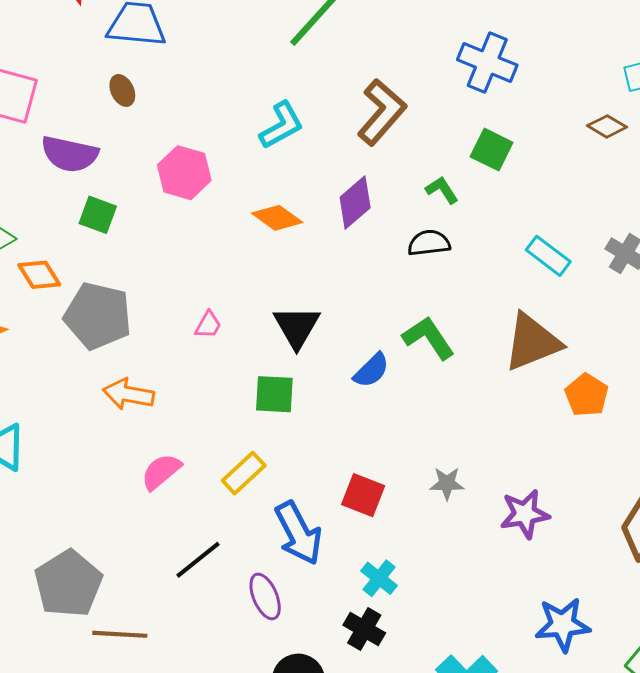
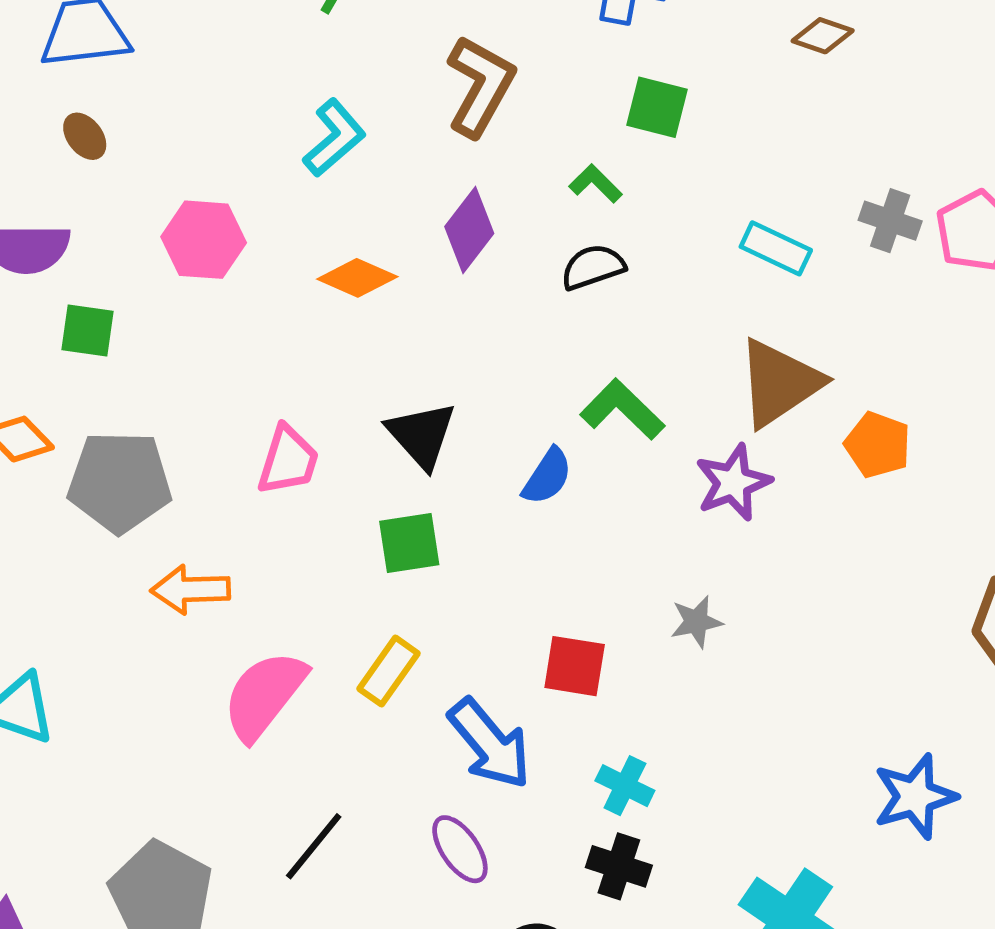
pink trapezoid: (208, 325) -> (288, 460), size x1.6
pink semicircle: (161, 472) -> (264, 695), size x1.5
purple star: (525, 514) -> (733, 482), moved
black line: (198, 560) -> (314, 846), moved

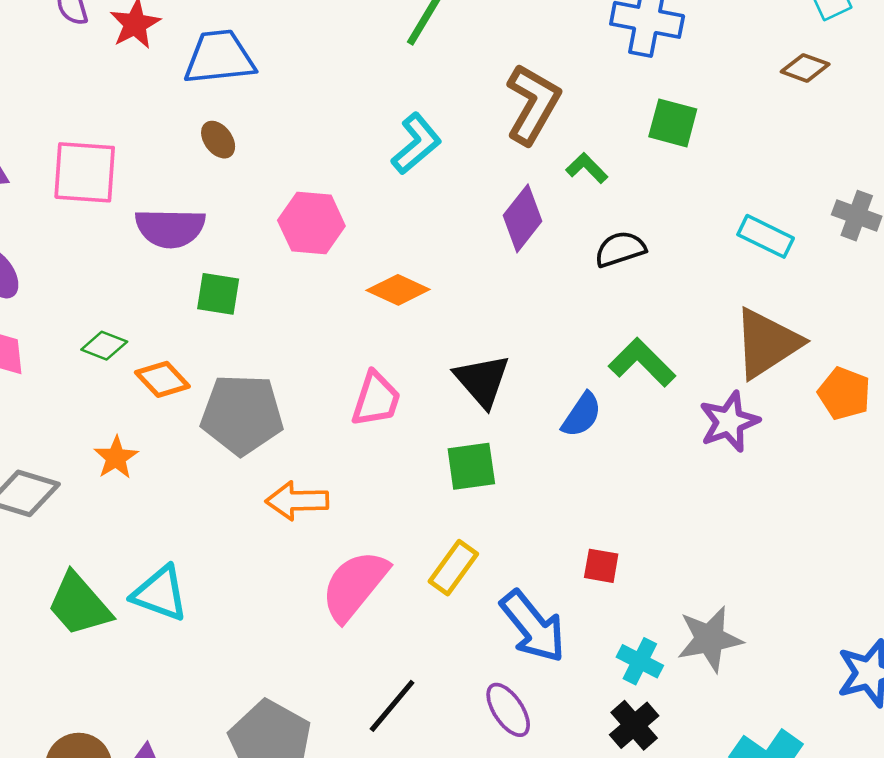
green L-shape: (595, 184) -> (587, 168), moved
orange diamond: (357, 278) -> (398, 290), moved
gray star: (696, 622) -> (710, 639), moved, size x1.6
red square: (575, 666) -> (601, 566), size x0.7
black cross: (619, 866) -> (634, 725), turned 30

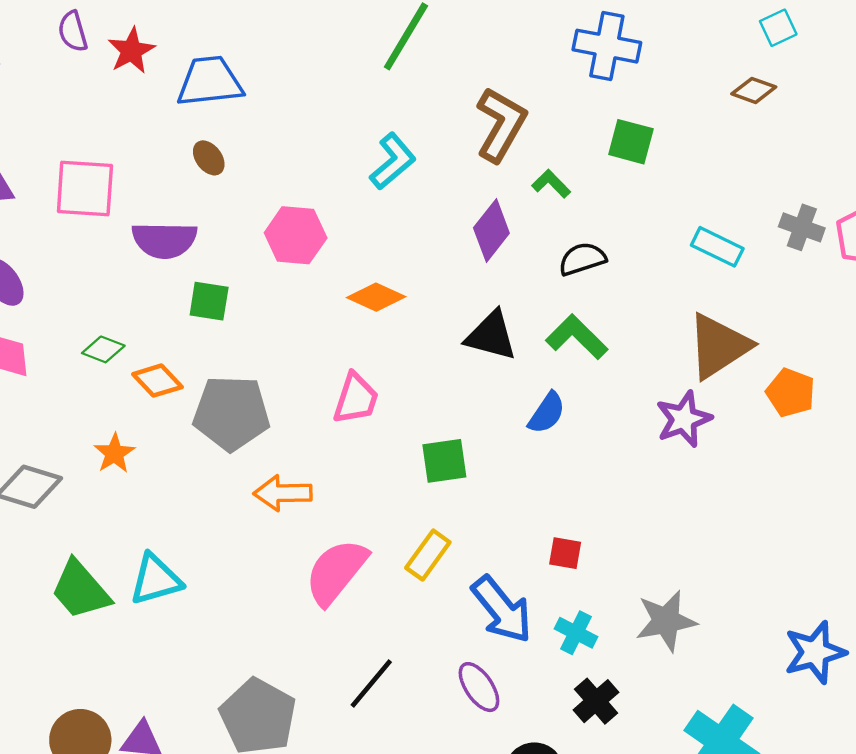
green L-shape: (642, 362) -> (577, 337), moved
black triangle: (482, 381) -> (491, 336), moved, turned -34
cyan triangle: (160, 593) -> (156, 579), turned -36
cyan cross: (640, 661) -> (576, 633), moved

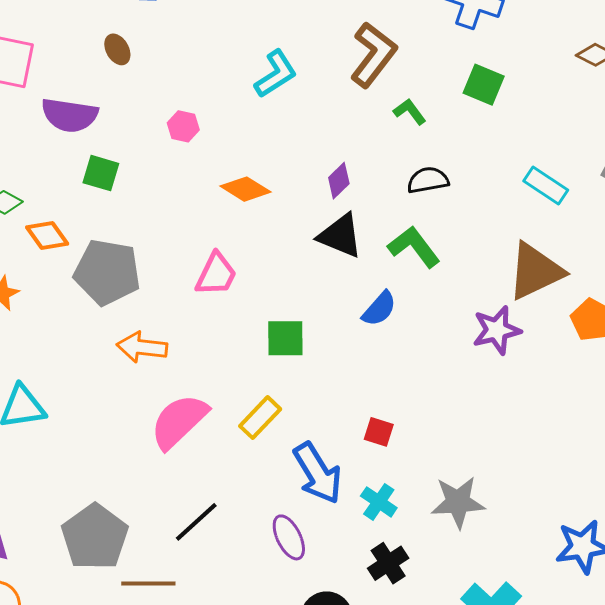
purple diamond: (491, 231) -> (339, 181), moved, size x0.7
pink hexagon: (296, 235) -> (183, 126), size x0.6

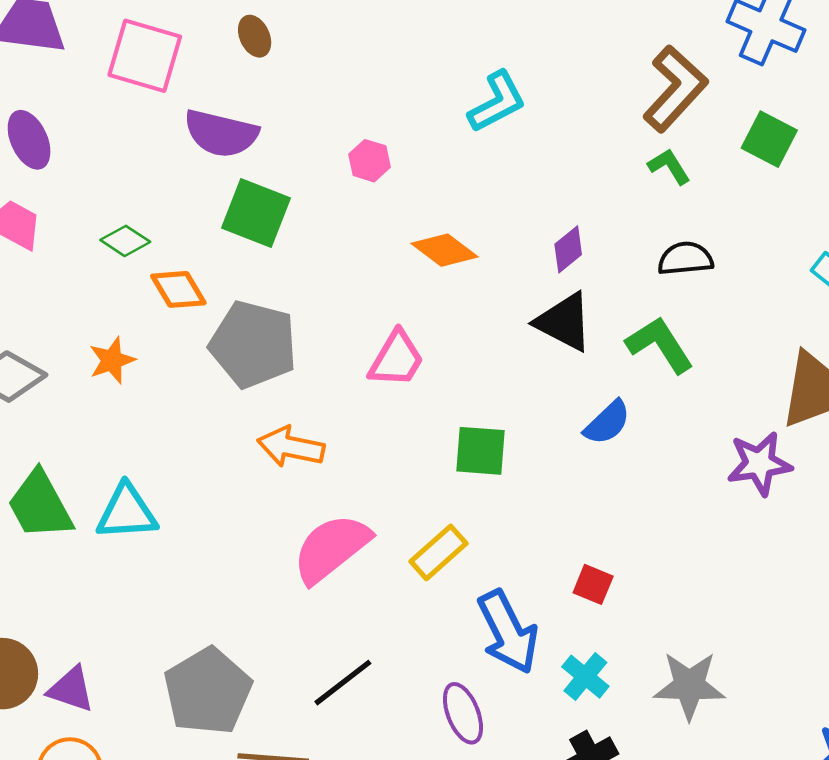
brown ellipse: (117, 49) -> (255, 36), moved
brown L-shape: (373, 55) -> (675, 89), moved
green square: (101, 173) -> (256, 213), size x1.4

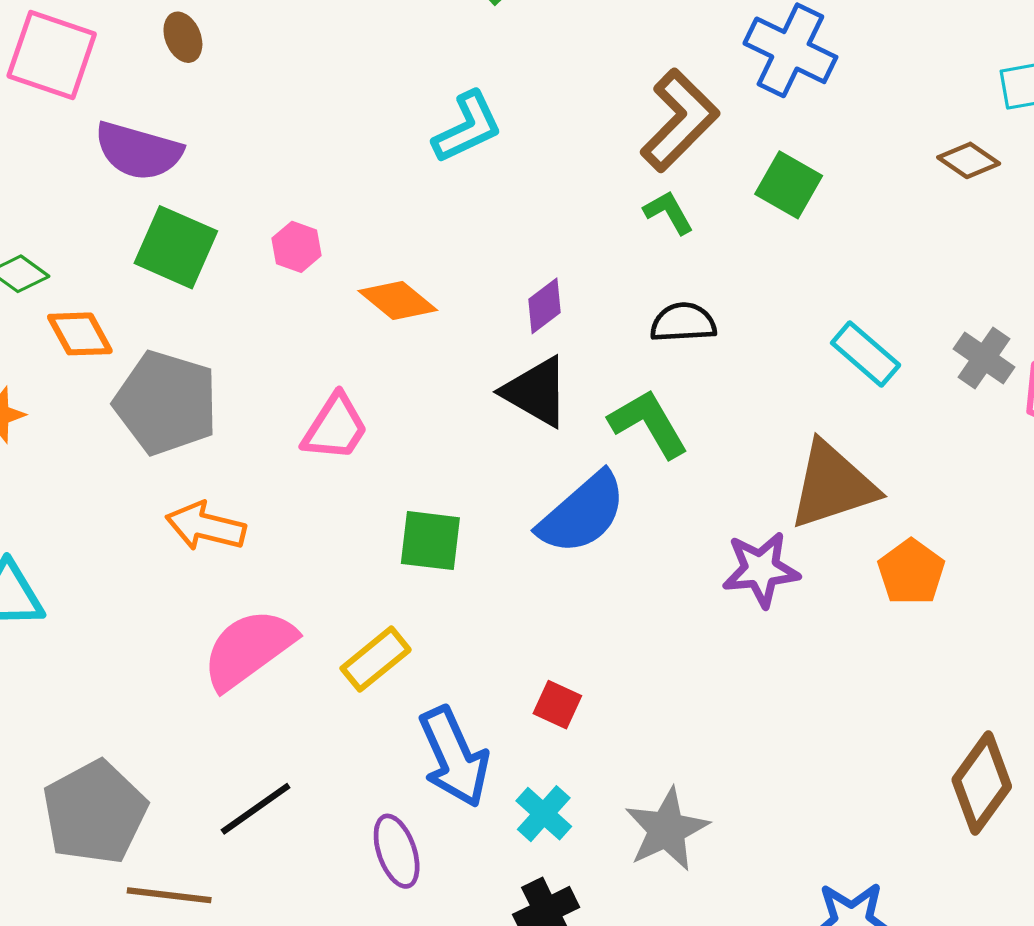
pink hexagon: (369, 161) -> (297, 247), moved
blue semicircle: (607, 423) -> (582, 513), size x1.6
gray star: (689, 686) -> (667, 829), turned -30

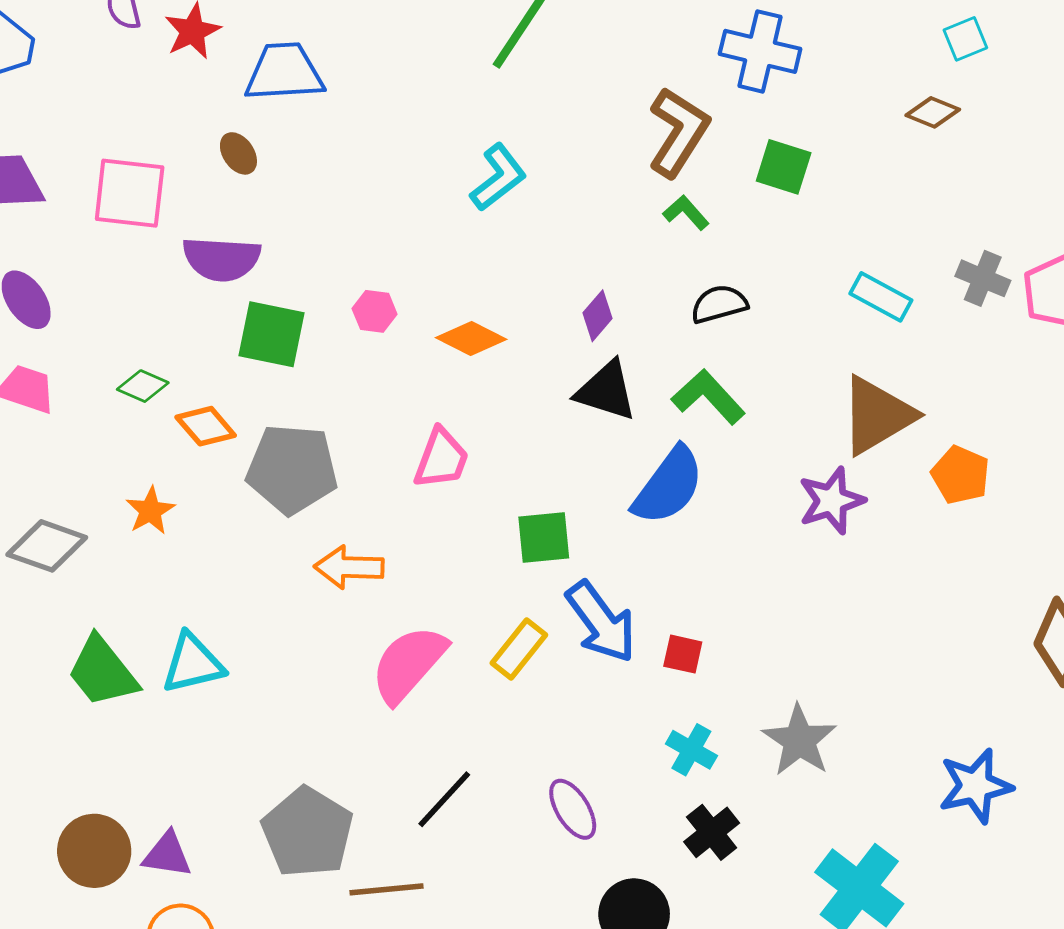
blue arrow: (454, 757) -> (601, 622), moved

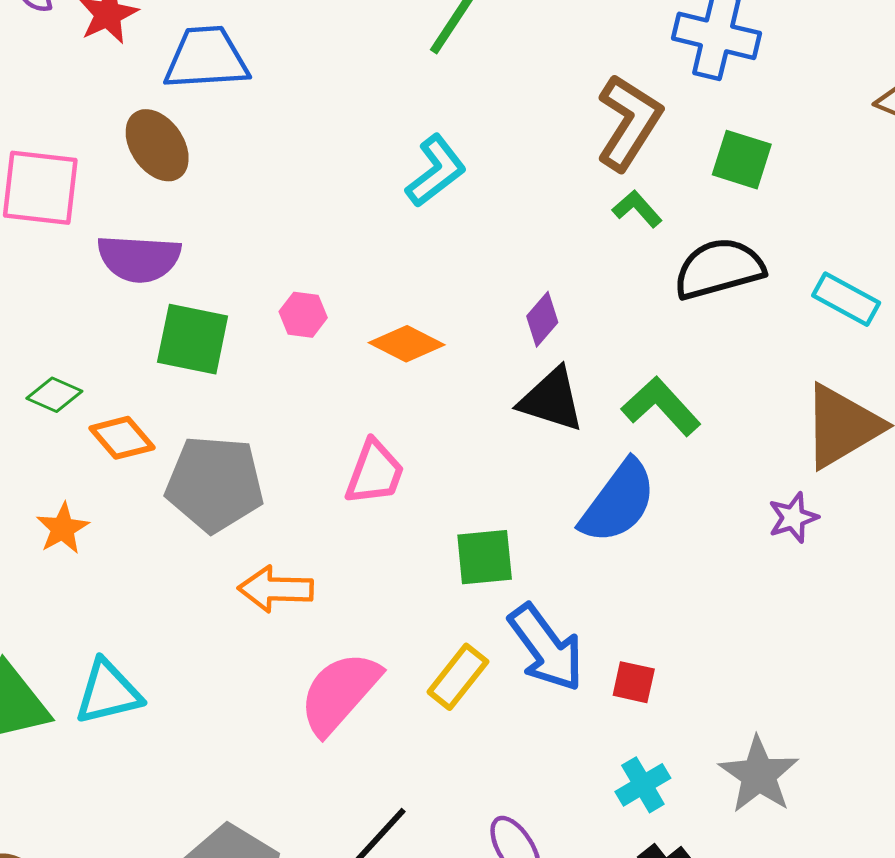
brown ellipse: (238, 153) -> (157, 145), size x1.6
black semicircle: (719, 304) -> (719, 269), moved, size x1.5
purple star: (831, 501) -> (793, 518), size x0.7
cyan cross: (691, 750) -> (643, 785), turned 30

